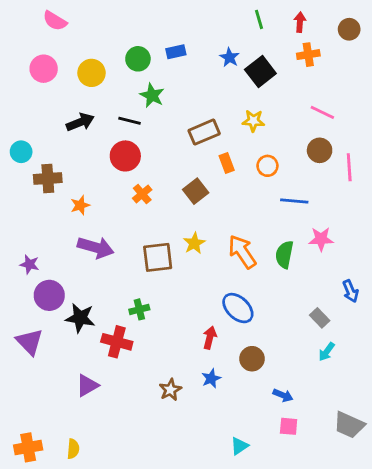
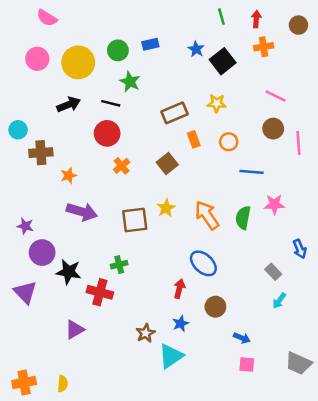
yellow circle: (91, 73) -> (78, 62), size x1.4
cyan triangle: (239, 446) -> (171, 356), moved, size x1.6

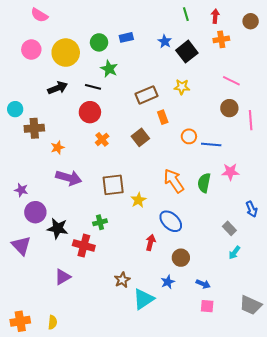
orange circle: (229, 142) -> (189, 136), moved
yellow star: (166, 208) -> (138, 200), moved
blue star: (181, 324) -> (168, 282), moved

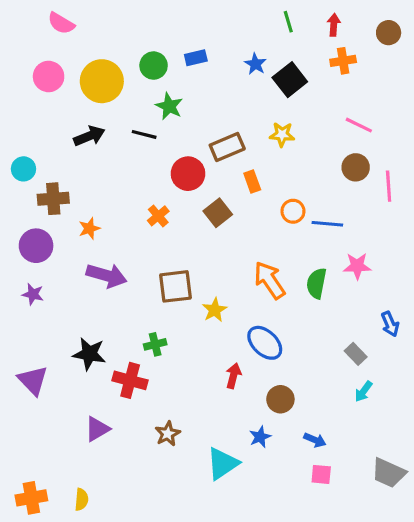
red circle: (90, 112) -> (188, 174), moved
purple circle: (35, 212) -> (36, 246), moved
brown star: (122, 280) -> (168, 434), moved

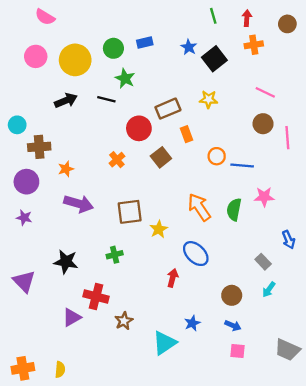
red cross: (130, 380) -> (96, 296), moved
brown circle: (280, 399) -> (232, 295), moved

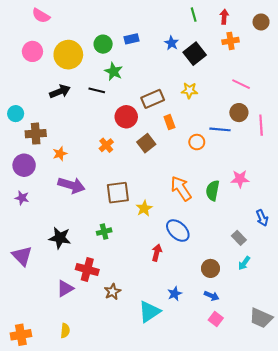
blue line: (242, 165) -> (220, 129), moved
pink square: (238, 351) -> (216, 319), turned 32
yellow semicircle: (60, 370) -> (65, 331), moved

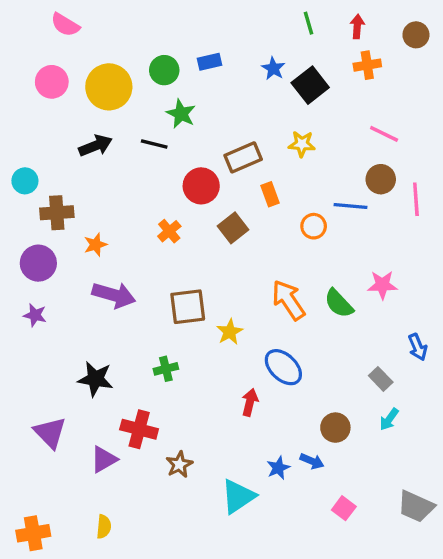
green semicircle: (213, 190) -> (339, 303), turned -54
purple triangle: (22, 256) -> (50, 433), moved
blue arrow: (212, 296) -> (312, 461), moved

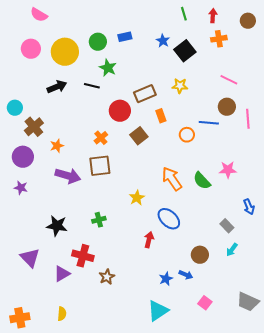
brown cross: (57, 213) -> (34, 127), turned -36
brown square: (188, 307) -> (100, 166), moved
cyan triangle: (238, 496) -> (158, 311), moved

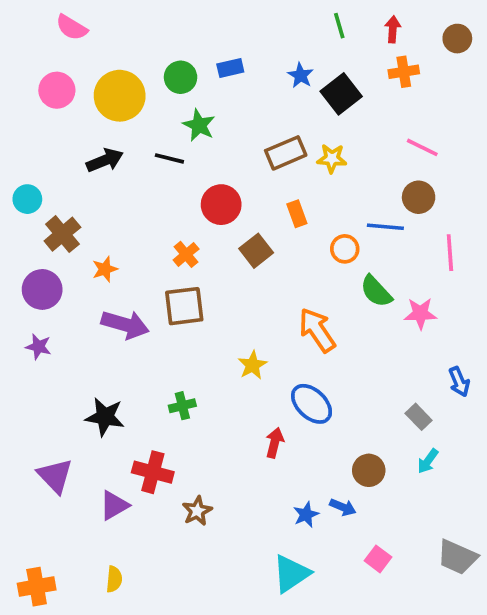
brown rectangle: (145, 94) -> (286, 153), moved
pink line: (248, 119) -> (450, 253), moved
green semicircle: (202, 181) -> (376, 291), moved

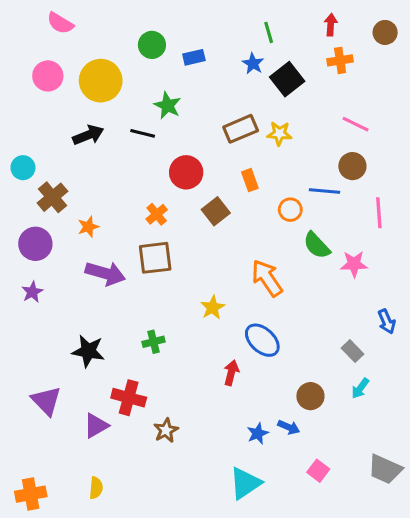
green line: (339, 26) -> (269, 32), moved
green circle: (181, 77) -> (152, 45), moved
purple star: (38, 347) -> (32, 292), turned 30

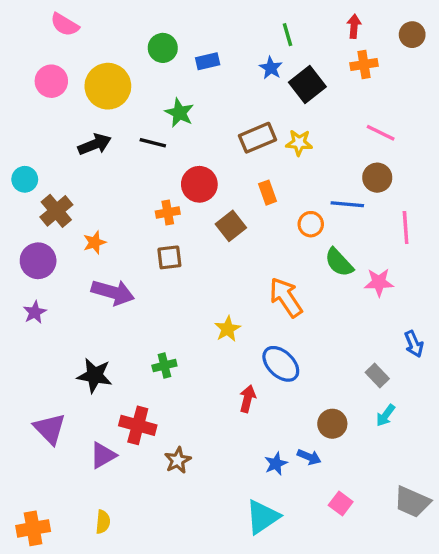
orange cross: (157, 214) -> (168, 213), moved, turned 30
brown square: (155, 258) -> (169, 257), moved, size x0.7

